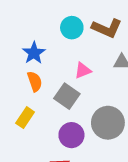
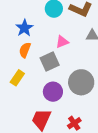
orange semicircle: (35, 81) -> (25, 50), turned -140
gray square: (67, 96) -> (50, 62), turned 30

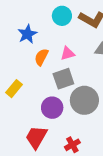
orange semicircle: (25, 50) -> (41, 57), moved
gray square: (50, 62) -> (63, 79), moved

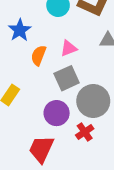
red cross: (72, 145) -> (85, 132), moved

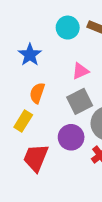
orange semicircle: (39, 55) -> (37, 93), moved
red trapezoid: (41, 149) -> (36, 158), moved

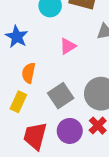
gray square: (80, 101) -> (61, 96), moved
purple circle: (71, 137) -> (70, 131), moved

